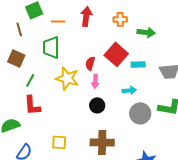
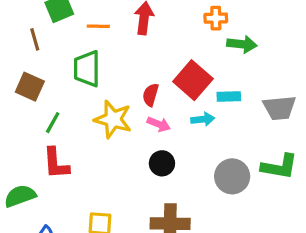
orange cross: (120, 19) -> (216, 18), moved
pink arrow: (95, 81) -> (159, 124), turned -72
cyan arrow: (129, 90) -> (203, 119), moved

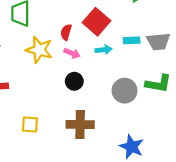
cyan rectangle: (229, 96) -> (132, 40), moved

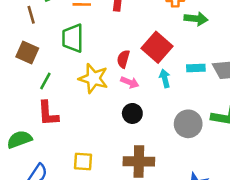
cyan arrow: (103, 50) -> (165, 78), turned -98

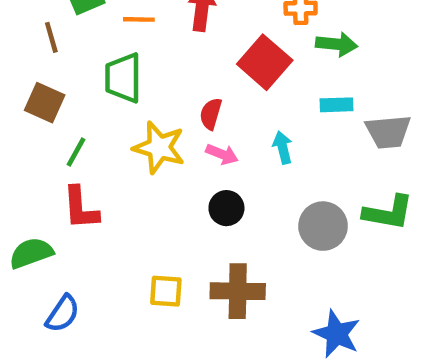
red square: (157, 47) -> (265, 62), moved
cyan rectangle: (196, 68) -> (336, 105), moved
yellow square: (83, 161) -> (166, 291), moved

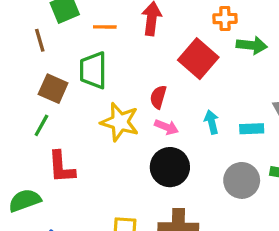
brown square: (45, 103) -> (53, 89), moved
cyan rectangle: (336, 105) -> (252, 129), moved
green line: (76, 152) -> (41, 125), moved
black circle: (226, 208) -> (170, 167), size x1.5

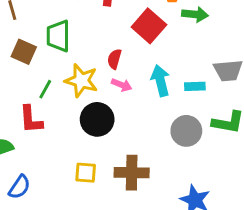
cyan arrow: (212, 122) -> (160, 81), size x1.5
green line: (41, 125) -> (45, 89), moved
black circle: (170, 167) -> (97, 119), moved

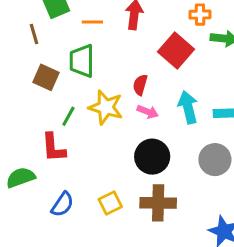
black circle: (97, 119) -> (152, 157), moved
yellow square: (86, 173) -> (110, 203), turned -30
blue semicircle: (19, 187) -> (62, 204), moved

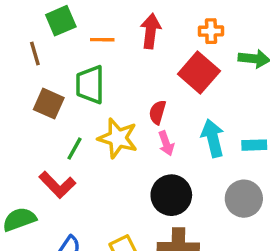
orange cross: (200, 15) -> (211, 31), moved
pink arrow: (148, 112) -> (166, 143), turned 48
red L-shape: (53, 148) -> (57, 185), turned -40

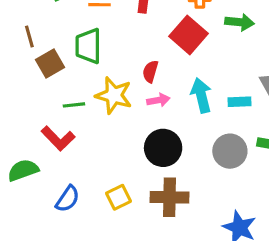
brown line: (35, 54) -> (29, 36), moved
brown square: (49, 104) -> (50, 64), turned 36
pink arrow: (166, 143) -> (158, 100), turned -80
green line: (75, 149) -> (74, 105), turned 55

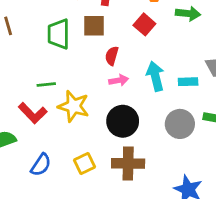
red square: (189, 35) -> (144, 24), size x0.7
brown square: (50, 64) -> (94, 26), moved, turned 30
yellow star: (114, 95) -> (74, 106), moved

